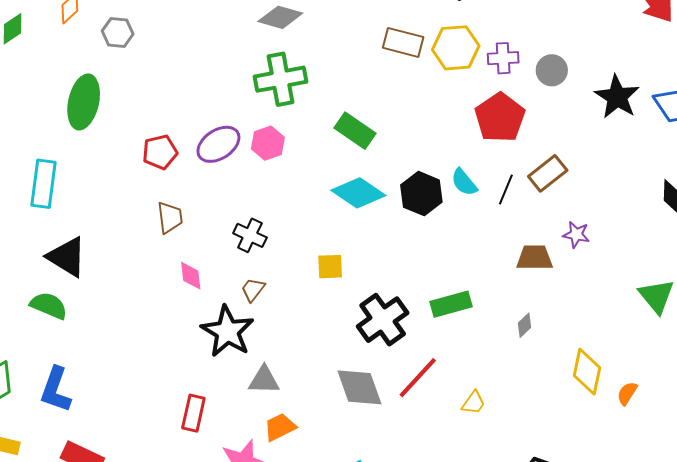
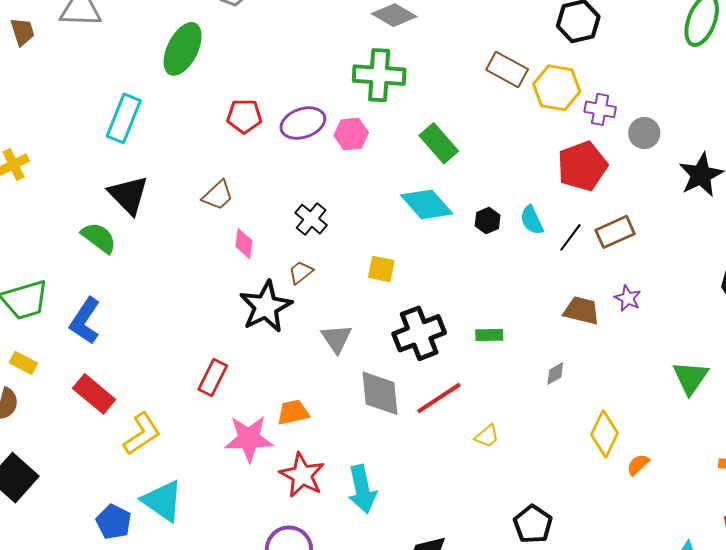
black hexagon: (421, 194) -> (488, 220), size x0.6
brown trapezoid: (170, 217) -> (218, 195), moved, turned 40
green rectangle: (451, 304) -> (489, 335), size x0.7
gray triangle: (264, 380) -> (336, 339), moved, turned 40

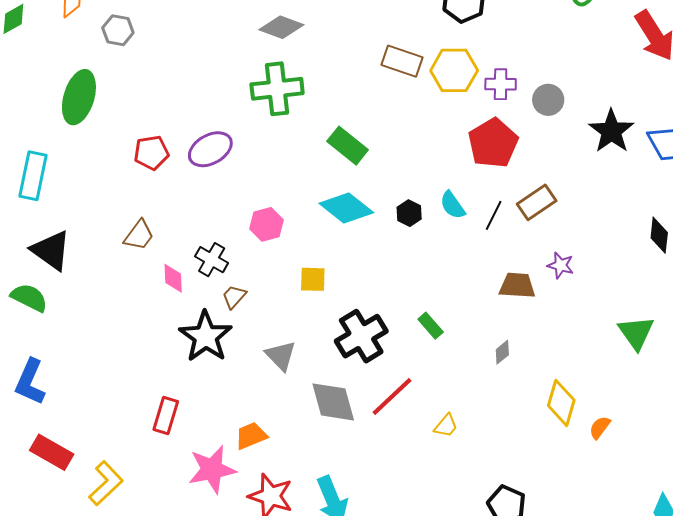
pink hexagon: (351, 134) -> (267, 224), moved
black cross: (311, 219) -> (212, 260), moved
green rectangle: (489, 335) -> (431, 326), turned 60

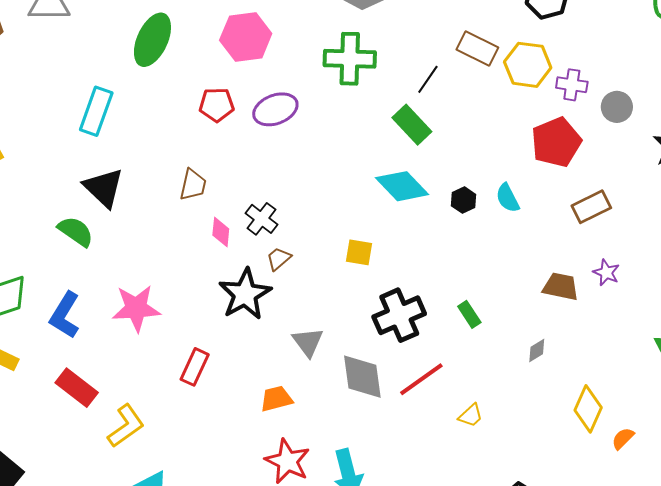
black line: (494, 215) -> (428, 79), moved
pink hexagon: (267, 224) -> (246, 37), moved, size x1.5
brown trapezoid: (139, 235) -> (193, 185), turned -32
gray triangle: (281, 356) -> (308, 342), moved
pink star: (212, 469) -> (136, 308), moved

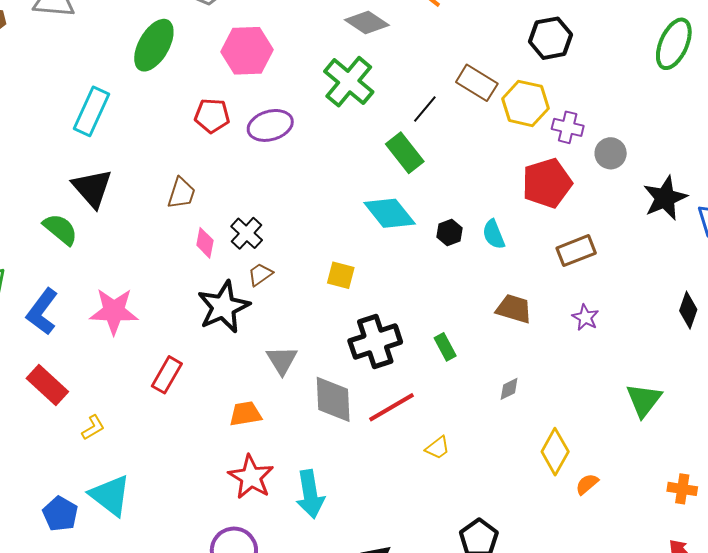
green cross: (350, 59) -> (349, 82), turned 33
brown trapezoid: (561, 287) -> (514, 309), moved
yellow L-shape: (126, 426) -> (93, 427), size x0.6

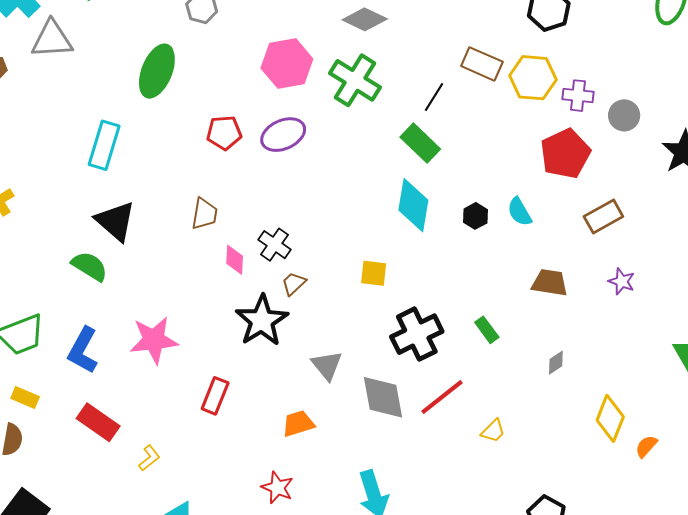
pink hexagon: (247, 51) -> (287, 64), moved
cyan diamond: (390, 213) -> (413, 205), turned 56
red star: (251, 477) -> (277, 488), moved, size x0.7

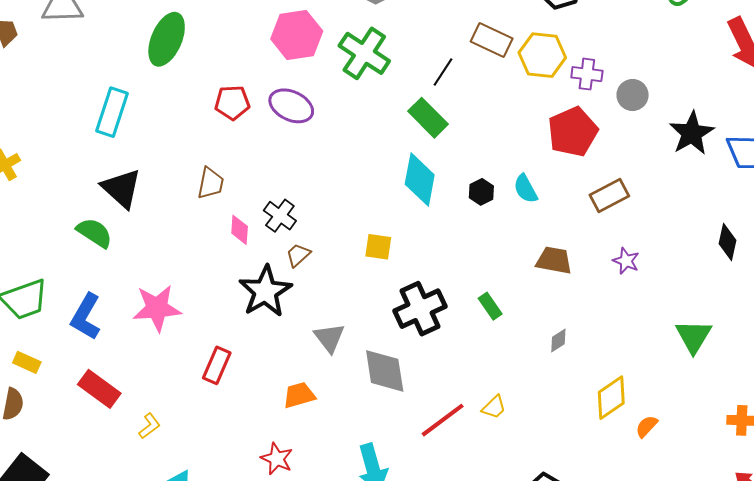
purple ellipse: (283, 135) -> (291, 106), turned 48
red line: (442, 397) -> (443, 420), moved
yellow diamond: (610, 418) -> (611, 398), turned 33

